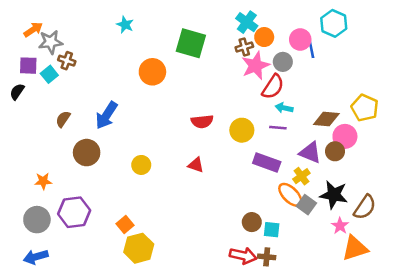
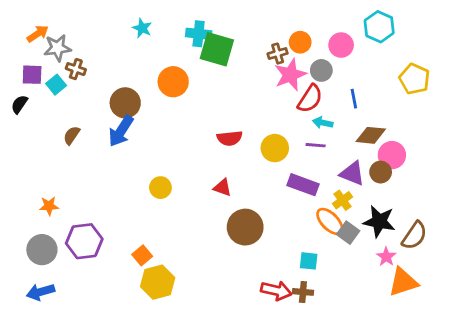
cyan cross: (247, 22) -> (199, 34), moved, turned -30
blue line: (311, 49) -> (354, 99), moved
yellow pentagon: (365, 108) -> (414, 79), moved
brown circle: (87, 153) -> (125, 103), moved
brown circle: (252, 222) -> (245, 227), moved, size x1.6

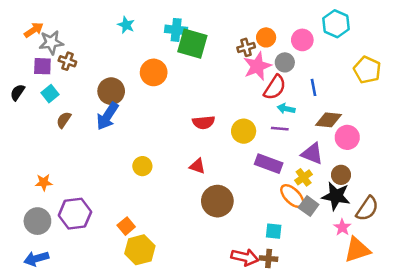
purple square: (32, 75) -> (42, 66), moved
cyan square: (56, 85) -> (50, 94), moved
brown circle: (381, 172) -> (341, 175), moved

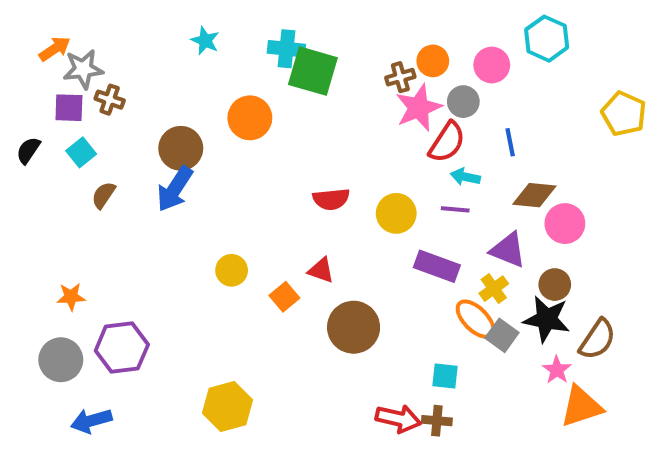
yellow pentagon: (367, 70) -> (624, 114), moved
orange square: (126, 226) -> (284, 297), moved
blue arrow: (36, 259) -> (91, 421), moved

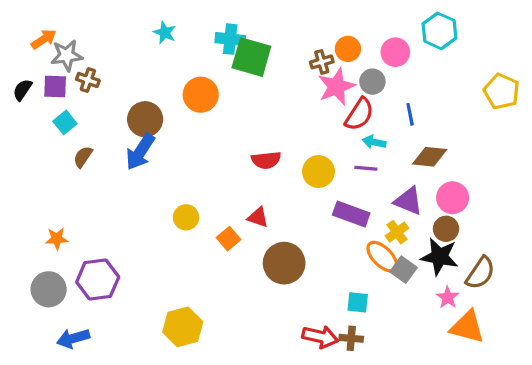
black semicircle: (28, 150) -> (22, 90), moved
pink circle: (565, 224) -> (453, 198), moved
orange triangle: (581, 406) -> (467, 327), turned 33

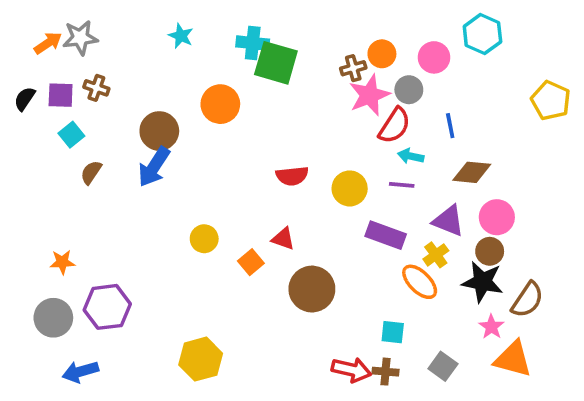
gray star: (67, 55) -> (80, 38), moved
gray square: (404, 270) -> (443, 366), moved

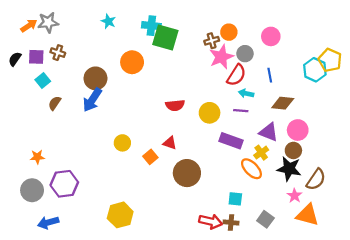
cyan hexagon: (482, 34) -> (315, 70), moved
pink circle: (434, 57) -> (271, 36), moved

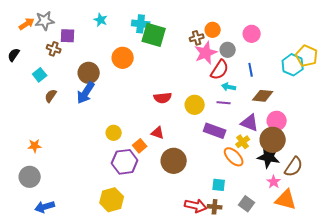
purple square: (36, 57) -> (68, 36), moved
brown circle: (293, 150) -> (273, 140), size x1.6
purple hexagon: (64, 184) -> (125, 162), moved

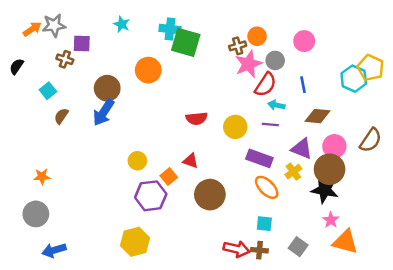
orange ellipse: (234, 157) -> (267, 187), moved
brown semicircle: (294, 167) -> (371, 140), moved

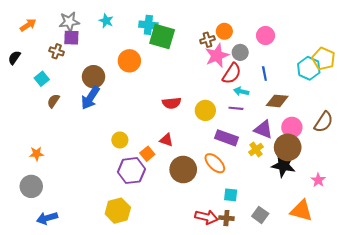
gray star: (54, 25) -> (69, 22), moved
orange ellipse: (267, 187) -> (215, 163), moved
pink star: (331, 220) -> (318, 180), moved

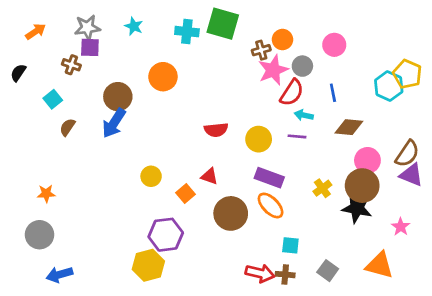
green square: (162, 37) -> (223, 24), moved
purple triangle: (263, 129) -> (411, 175), moved
purple rectangle: (226, 138) -> (269, 178), moved
purple hexagon: (131, 171) -> (166, 235), moved

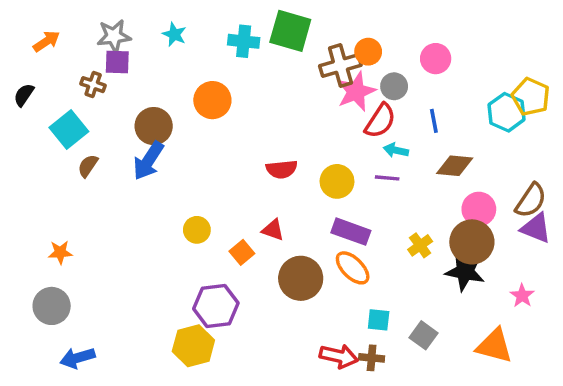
brown cross: (261, 50) -> (340, 66), size x1.6
cyan square: (53, 99) -> (69, 130), size x1.5
gray square: (328, 271) -> (423, 335), moved

